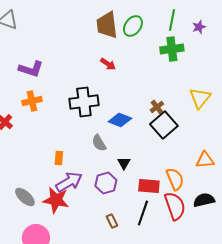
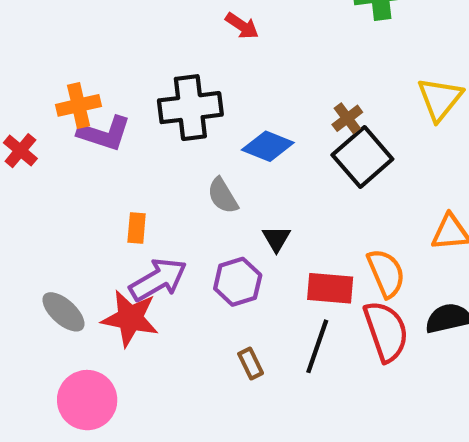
purple L-shape: (31, 69) -> (104, 133), moved

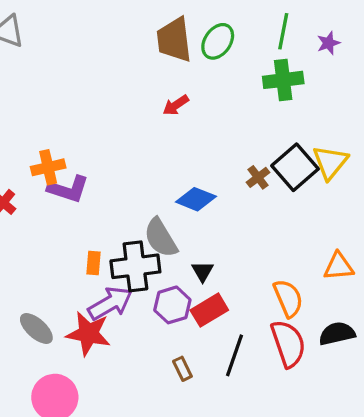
red arrow: (242, 26) -> (176, 105), turned 112
black cross: (190, 108) -> (135, 266), moved
black square: (362, 157) -> (295, 167), moved
gray semicircle: (223, 196) -> (161, 238), size x1.4
red rectangle: (330, 288) -> (209, 310), moved, turned -36

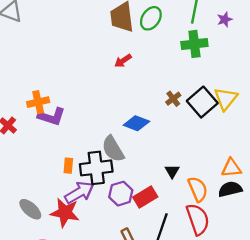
brown cross: (258, 177) -> (173, 99), moved
black triangle: (203, 271) -> (172, 171), moved
black semicircle: (337, 334) -> (230, 189), moved

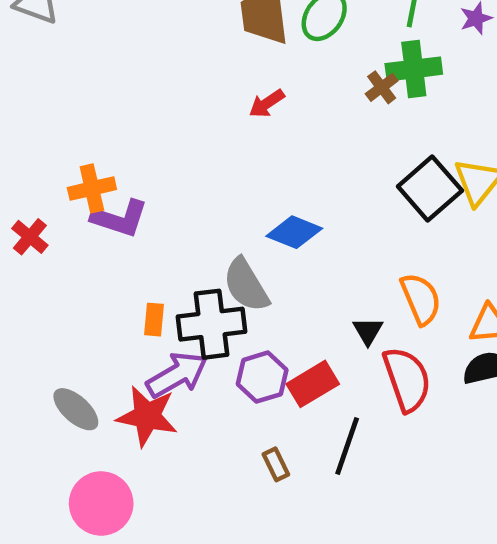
brown cross: (173, 99) -> (382, 87), moved
orange semicircle: (198, 189) -> (421, 299), moved
red semicircle: (198, 219) -> (407, 379), moved

